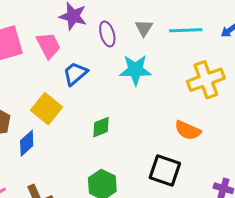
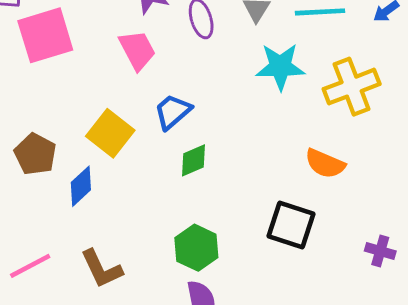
pink trapezoid: (48, 45) -> (137, 50), moved
cyan star: (135, 70) -> (280, 67), moved
blue trapezoid: (75, 74) -> (173, 112), moved

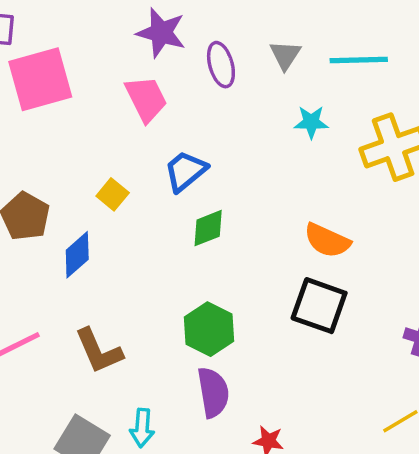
cyan star: (280, 67) -> (311, 122), size x0.6
yellow square: (110, 133) -> (113, 194), size x0.6
orange semicircle: (325, 164) -> (327, 240), moved

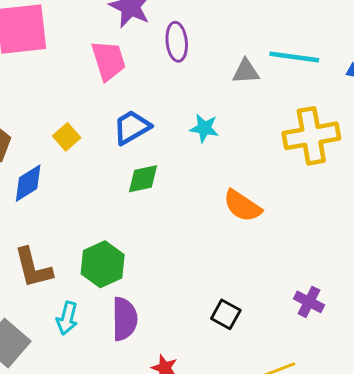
gray triangle: (285, 55) -> (246, 71), moved, turned 44
cyan star: (311, 122) -> (204, 128), moved
black square: (319, 306) -> (226, 314), moved, size x0.6
green hexagon: (209, 329) -> (103, 264), moved
cyan arrow: (142, 428) -> (67, 318), moved

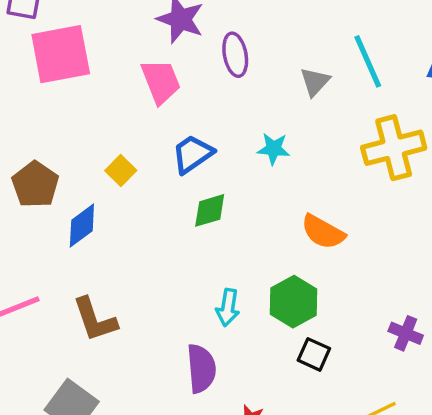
cyan line: (294, 57) -> (368, 61), turned 63
gray triangle: (246, 71) -> (315, 82), turned -40
green hexagon: (103, 264) -> (294, 302), moved
cyan arrow: (67, 318) -> (228, 308), moved

